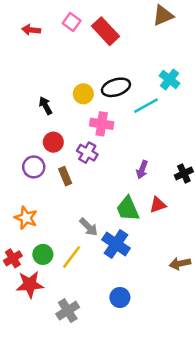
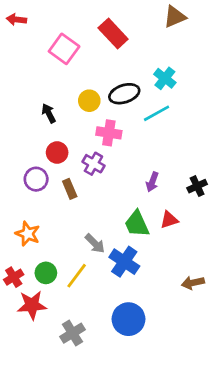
pink square: (72, 22) -> (64, 49), moved, size x1.5
red arrow: (31, 30) -> (16, 20), moved
cyan cross: (170, 79) -> (165, 78), moved
blue circle: (120, 297) -> (128, 319), size x1.5

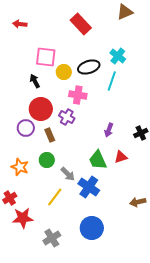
red arrow: (16, 20) -> (20, 24), moved
pink square: (64, 49) -> (46, 57), moved, turned -30
cyan line: (156, 113) -> (112, 81), turned -42
red circle: (57, 152) -> (41, 109), size x1.5
green circle: (46, 273) -> (47, 160), moved

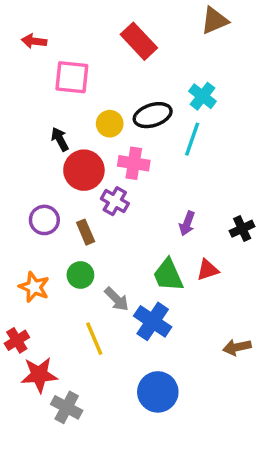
pink square: (46, 57) -> (72, 77), moved
red circle: (41, 109) -> (84, 170), moved
yellow line: (55, 197) -> (94, 339), turned -60
gray cross: (52, 238) -> (67, 407), moved, turned -30

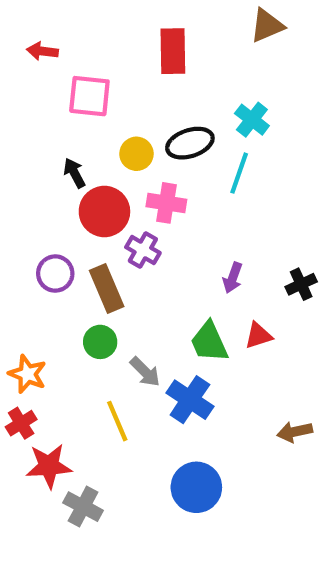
red rectangle: (139, 41) -> (173, 51), turned 42
brown rectangle: (86, 232) -> (107, 288), size x1.5
orange star: (34, 287) -> (27, 374), moved

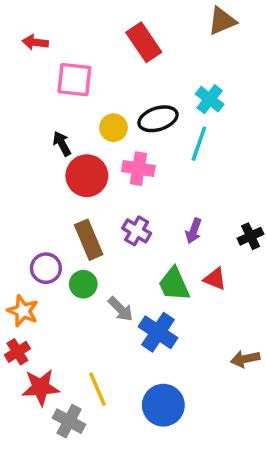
red rectangle: (173, 51) -> (144, 42), turned -33
purple cross: (143, 250) -> (137, 231), moved
purple circle: (55, 274) -> (46, 268), moved
red triangle: (258, 336) -> (215, 279), turned 40
yellow line: (117, 421) -> (98, 389), moved

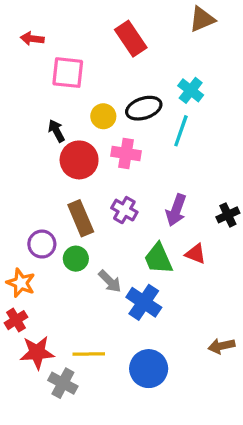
purple arrow: (194, 231) -> (176, 210), size x1.4
brown arrow: (245, 359) -> (221, 346), moved
yellow line: (98, 389) -> (89, 354), turned -68

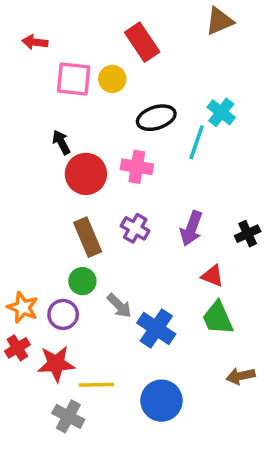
cyan cross: (191, 90) -> (221, 112), moved
yellow circle: (103, 116) -> (112, 79), moved
purple circle: (42, 244) -> (63, 314), moved
green trapezoid: (158, 259) -> (218, 318), moved
red star: (37, 352) -> (56, 364), moved

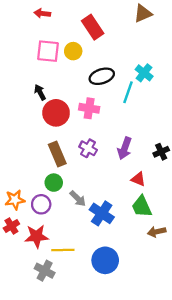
red arrow: (35, 42) -> (42, 13), moved
orange star: (23, 307) -> (15, 200), turned -30
brown arrow: (241, 376) -> (157, 232), moved

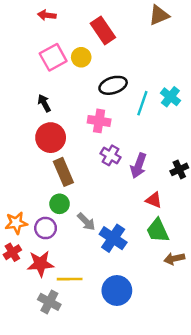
pink square: (48, 51) -> (53, 57), turned -35
cyan cross: (144, 73) -> (170, 97), moved
red circle: (56, 113) -> (51, 138), moved
purple cross: (88, 148) -> (111, 155), moved

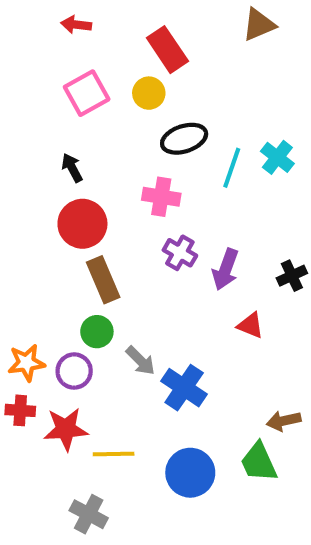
yellow circle: (81, 57) -> (149, 93), moved
green trapezoid: (158, 231) -> (259, 462), moved
red cross: (12, 252) -> (20, 410), turned 36
gray cross: (49, 302) -> (89, 514), moved

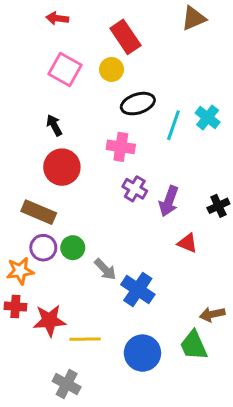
pink square: (87, 93) -> (65, 69), turned -32
brown rectangle: (103, 280) -> (39, 212), moved, turned -44
purple circle: (74, 371) -> (43, 248), moved

